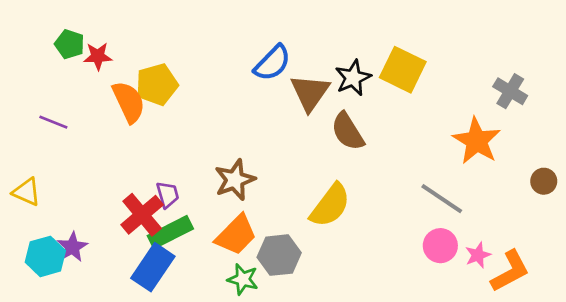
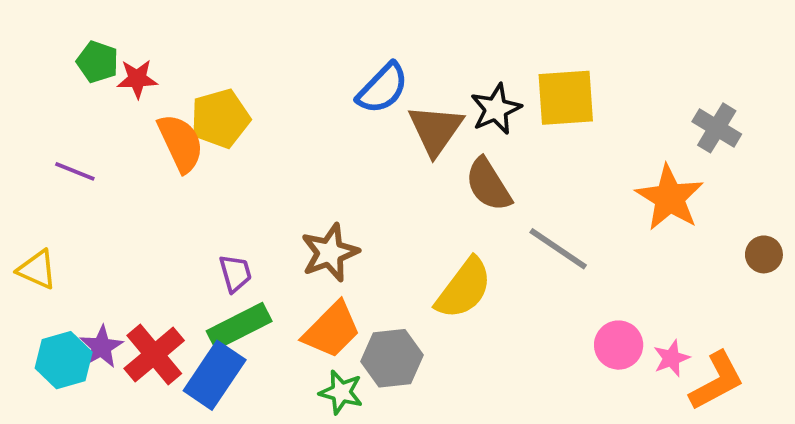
yellow square: (403, 70) -> (566, 98), turned -30
gray line: (442, 199) -> (558, 249), moved
red cross: (142, 215) -> (154, 354), moved

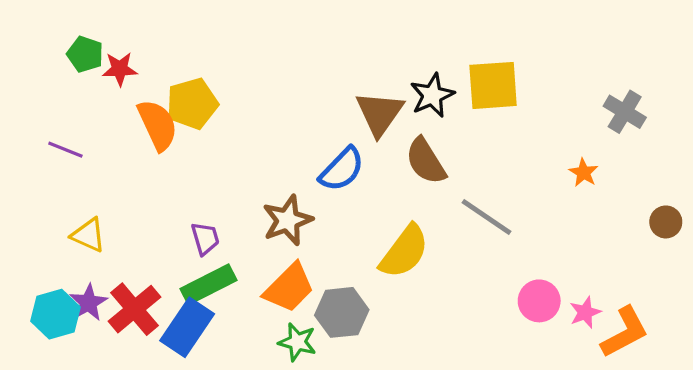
blue semicircle: (383, 88) -> (342, 169), moved
orange star: (670, 198) -> (584, 173), size x0.5
yellow triangle: (37, 270) -> (88, 235), moved

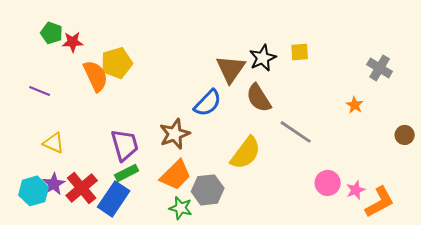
yellow square: (493, 85) -> (300, 52), size x0.6
purple trapezoid: (205, 238) -> (125, 145), size x1.6
green rectangle: (209, 284) -> (127, 173), size x0.7

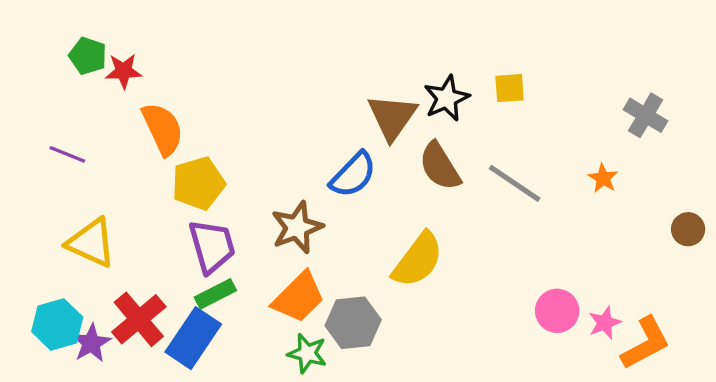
yellow pentagon: (117, 63) -> (198, 183), moved
gray line: (296, 132) -> (515, 183), moved
yellow triangle: (54, 143) -> (91, 243), size x1.4
purple star: (54, 184) -> (91, 343), moved

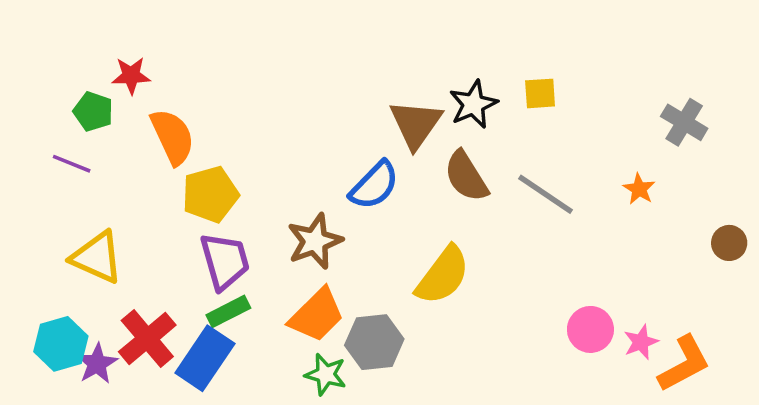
green pentagon: (88, 56) -> (93, 111), moved

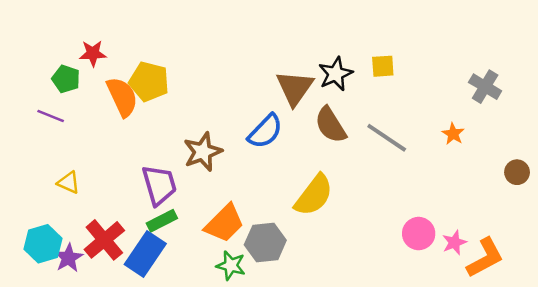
yellow pentagon: (210, 194) -> (149, 81), moved, turned 30
brown star: (315, 241) -> (203, 152), moved
yellow triangle: (97, 257) -> (69, 182), size x0.6

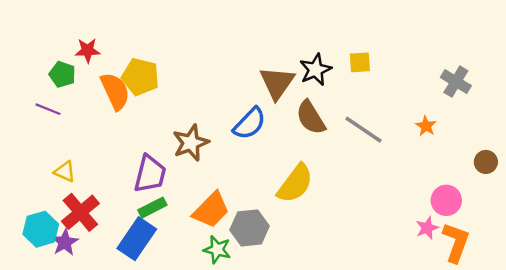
purple trapezoid: (159, 185) -> (150, 174), turned 30
pink circle: (419, 234) -> (446, 200), moved
red cross: (104, 240) -> (80, 212), moved
orange L-shape: (485, 258) -> (456, 242), turned -42

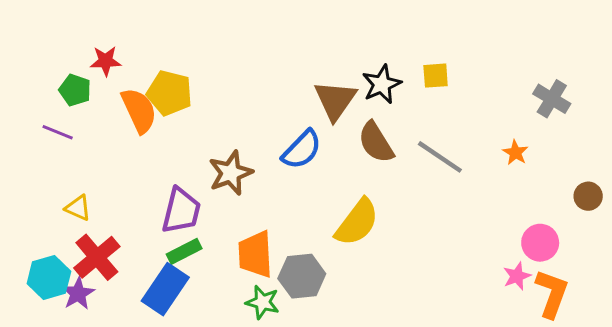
orange trapezoid: (211, 210) -> (255, 254), turned 132

